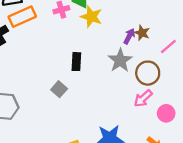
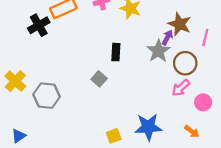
brown star: (142, 33) -> (180, 24), size x1.5
purple arrow: (129, 36) -> (167, 38), moved
pink line: (168, 47) -> (205, 38), turned -36

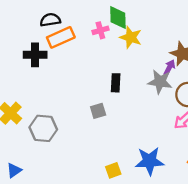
black cross: (39, 25) -> (35, 55), turned 30
gray star: (158, 51) -> (160, 82), turned -30
gray square: (99, 79) -> (98, 111), turned 32

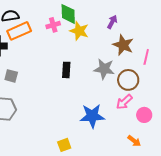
purple arrow: (169, 68) -> (112, 22), moved
gray square: (98, 111) -> (11, 76), moved, turned 32
blue star: (149, 161) -> (92, 116), moved

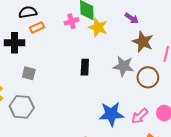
purple arrow: (112, 22) -> (132, 18), turned 96
orange rectangle: (19, 31) -> (37, 27), size x0.6
pink arrow: (124, 102) -> (140, 116), moved

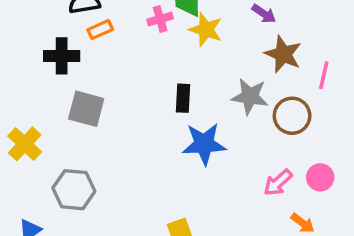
gray square: (29, 73) -> (86, 109), size x1.5
gray hexagon: (22, 107) -> (74, 190), moved
blue star: (111, 114) -> (204, 144), moved

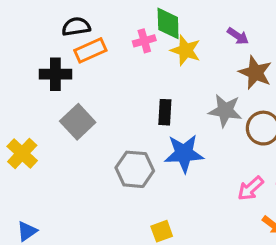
orange rectangle: (100, 30) -> (90, 50), size x1.4
gray square: (86, 109) -> (78, 122), turned 32
gray hexagon: (74, 190) -> (135, 169), moved

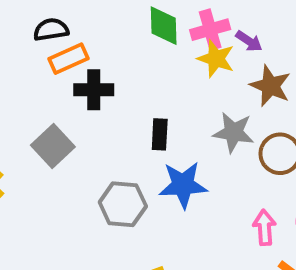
pink cross: (144, 41) -> (210, 30), moved, size x1.4
yellow star: (186, 50) -> (216, 59), moved
black cross: (55, 74) -> (94, 90), moved
pink arrow: (251, 188) -> (264, 228), turned 128

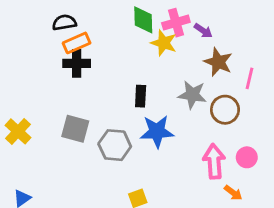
yellow star: (216, 59) -> (164, 43), moved
black cross: (94, 90) -> (77, 63), moved
gray square: (53, 146) -> (75, 129), moved, turned -32
pink arrow: (264, 228) -> (214, 161), size x1.4

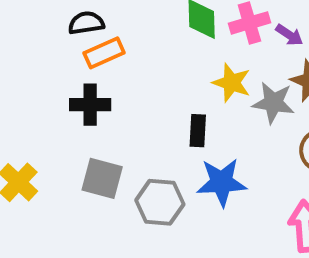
yellow star: (164, 43) -> (232, 83), moved
black cross: (77, 63) -> (90, 105), moved
gray star: (192, 95) -> (273, 103), moved

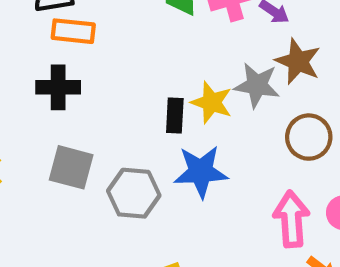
orange rectangle: (104, 53) -> (73, 31), turned 30
yellow star: (232, 83) -> (212, 102), moved

